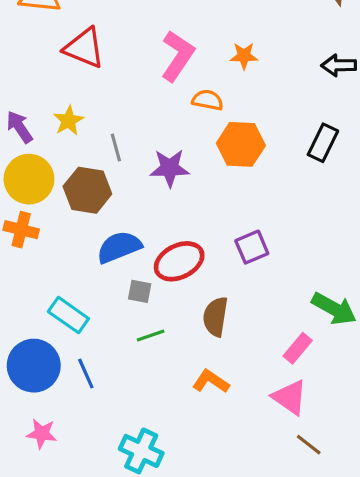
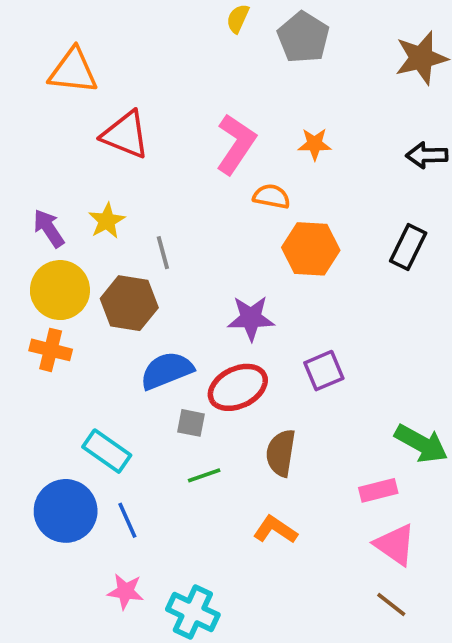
purple star: (170, 168) -> (251, 318), moved
pink rectangle: (298, 348) -> (378, 490), turned 36
pink triangle: (290, 397) -> (395, 545), moved
pink star: (42, 434) -> (125, 591), moved

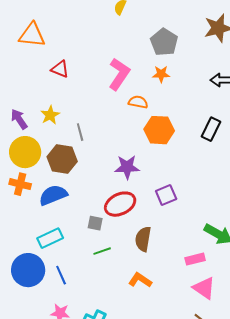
gray pentagon: (303, 37) -> (164, 42), moved
red triangle: (125, 135) -> (60, 69), size x0.7
blue semicircle: (167, 371) -> (53, 195), moved
cyan rectangle: (107, 451) -> (50, 238), turned -60

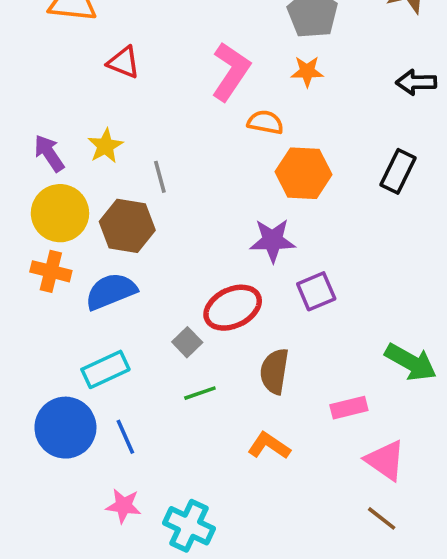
purple star: (127, 167) -> (273, 240), moved
gray square: (95, 223) -> (187, 342), turned 35
pink rectangle: (195, 259) -> (349, 408), moved

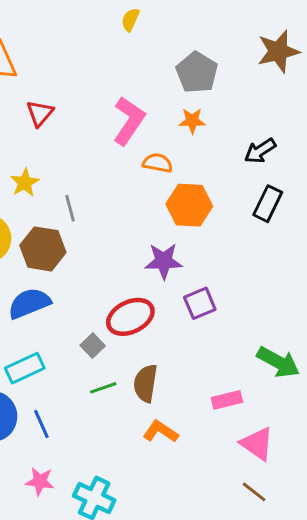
red triangle: (124, 62) -> (40, 113), turned 48
black arrow: (416, 82) -> (260, 151), moved, turned -32
brown semicircle: (274, 371) -> (145, 383), moved

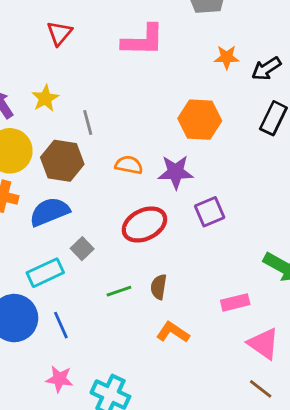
pink L-shape: (129, 121) -> (143, 40), turned 57
orange star: (192, 121) -> (227, 57), moved
orange semicircle: (158, 163) -> (129, 165), moved
gray square: (93, 346) -> (82, 249), moved
brown semicircle: (145, 383) -> (159, 287), size x0.7

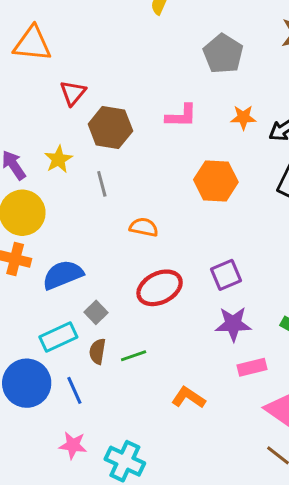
pink L-shape: (143, 40) -> (181, 116), moved, size x0.7
brown hexagon: (62, 161) -> (110, 128), moved
purple star: (176, 172) -> (233, 324), moved
brown semicircle: (159, 287) -> (97, 351), moved

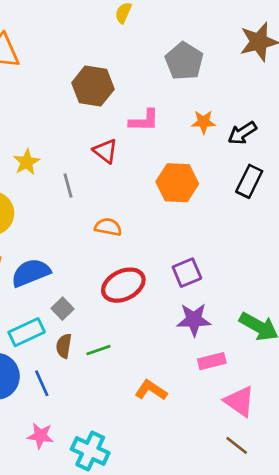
red triangle: (73, 93) -> (105, 151), moved, turned -32
brown hexagon: (110, 128) -> (93, 86), moved

